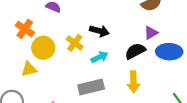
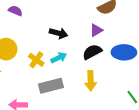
purple triangle: (151, 33) -> (96, 30), moved
yellow cross: (75, 43) -> (36, 60), moved

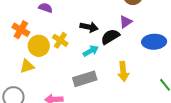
black semicircle: (92, 52) -> (110, 37), moved
yellow cross: (36, 60) -> (60, 40), moved

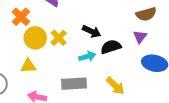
purple triangle: (126, 22) -> (140, 37), moved, turned -32
yellow triangle: (27, 66) -> (28, 66), moved
yellow arrow: (123, 71) -> (115, 86), turned -54

